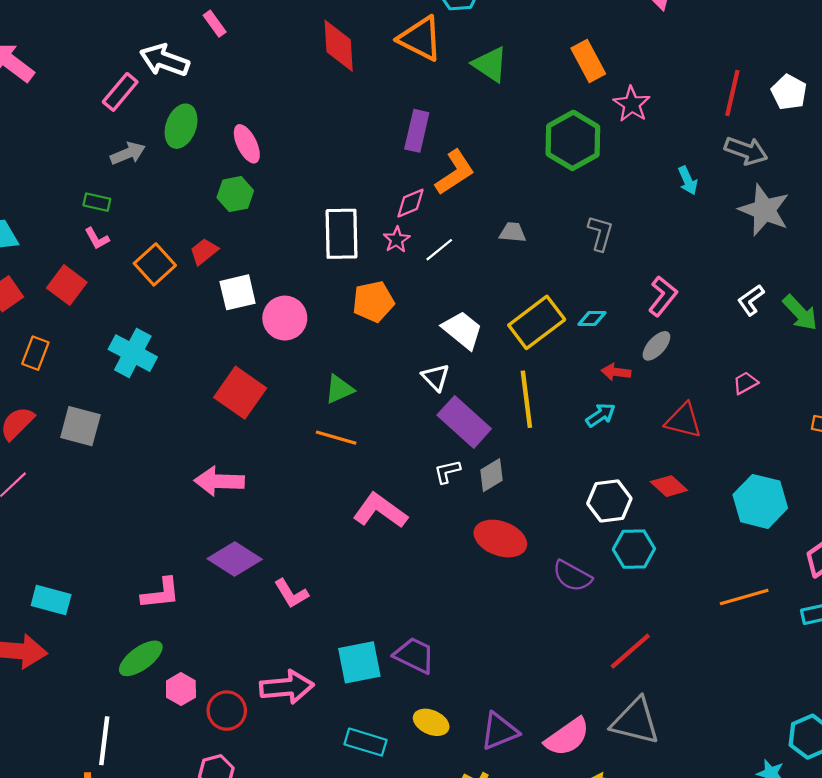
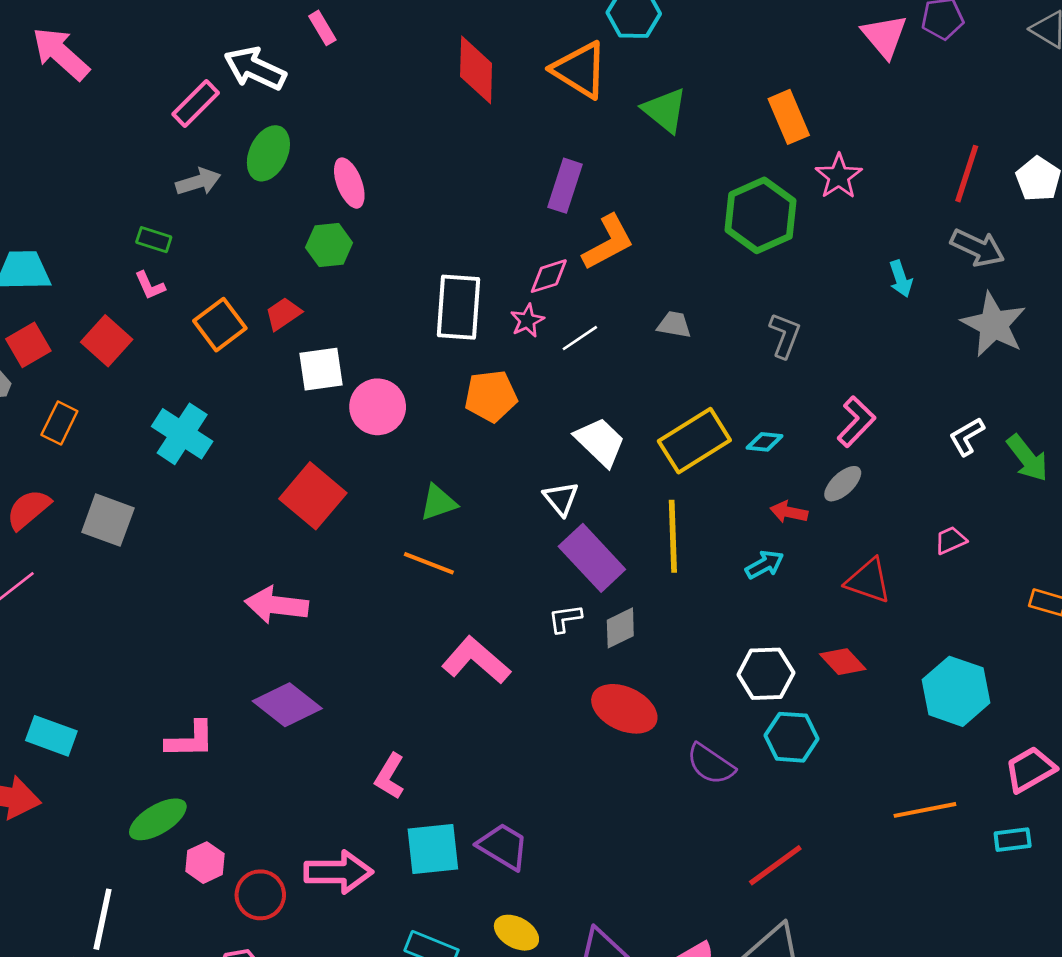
pink L-shape: (291, 594) -> (390, 776), moved, turned 57

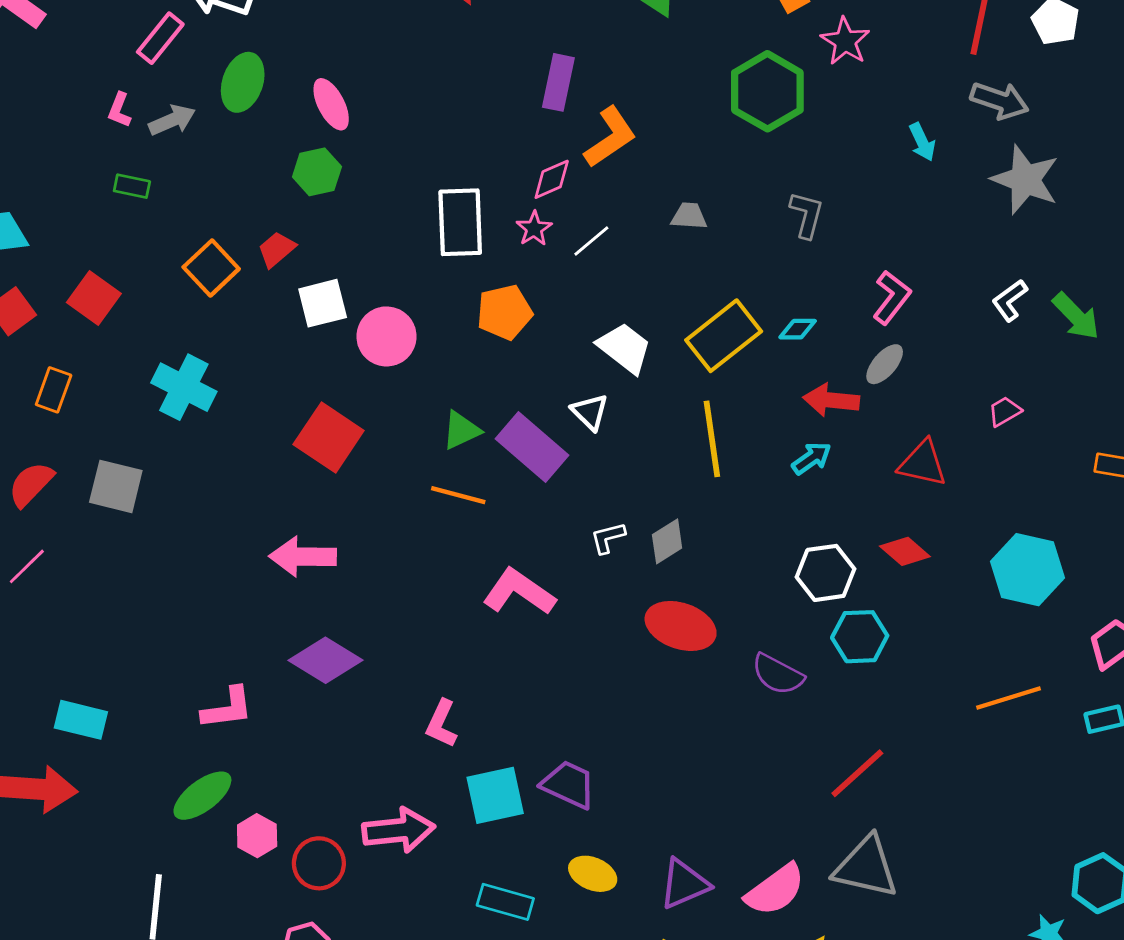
pink L-shape: (150, 285) -> (119, 110), moved, turned 52
red arrow: (789, 512) -> (831, 400), size x1.4
purple rectangle: (592, 558) -> (532, 447), moved

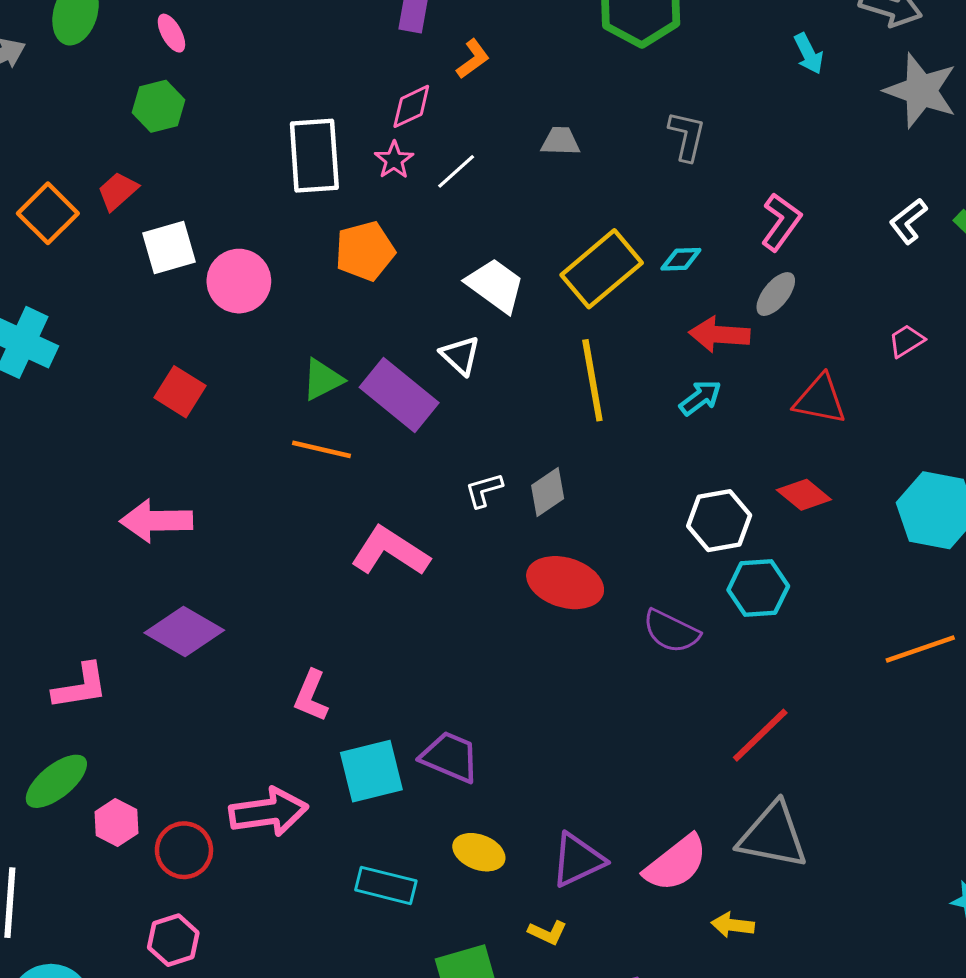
pink ellipse: (331, 104) -> (171, 33), size x0.7
orange L-shape: (610, 137) -> (473, 59), size x0.6
red square: (329, 437) -> (180, 392), size x0.7

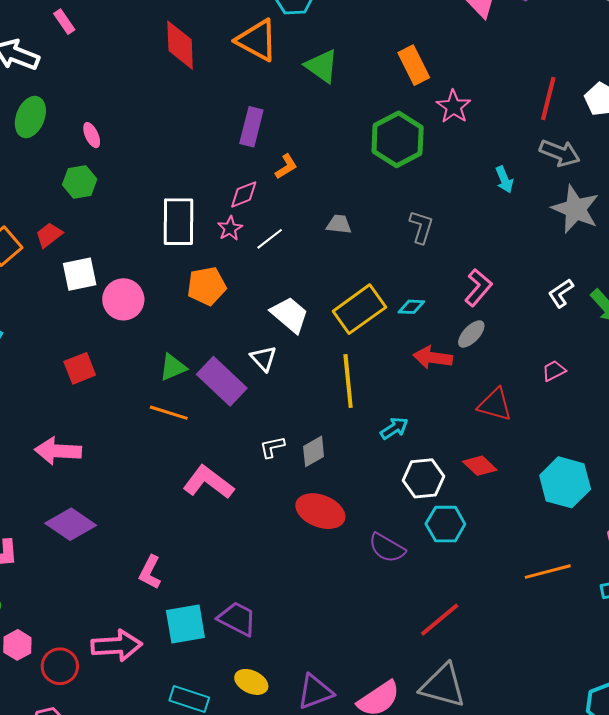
red square: (180, 392) -> (80, 368), turned 32
cyan arrow: (700, 398) -> (394, 428), moved

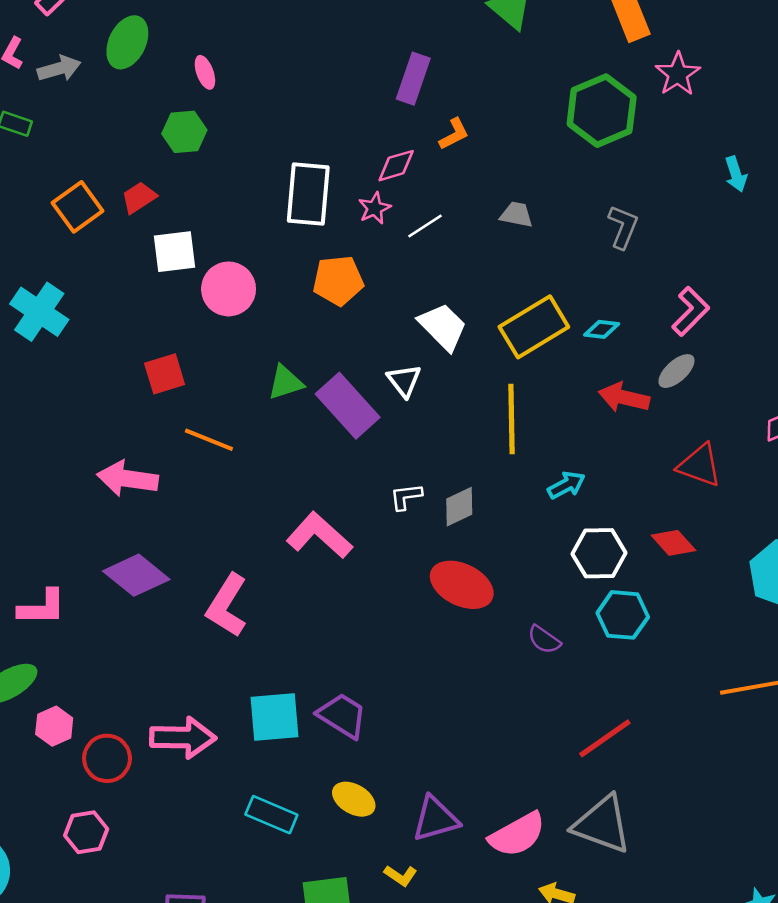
orange line: (169, 413) -> (209, 440), moved
purple semicircle: (387, 548) -> (544, 640), size x0.7
pink L-shape: (150, 572) -> (227, 605), moved, size x1.4

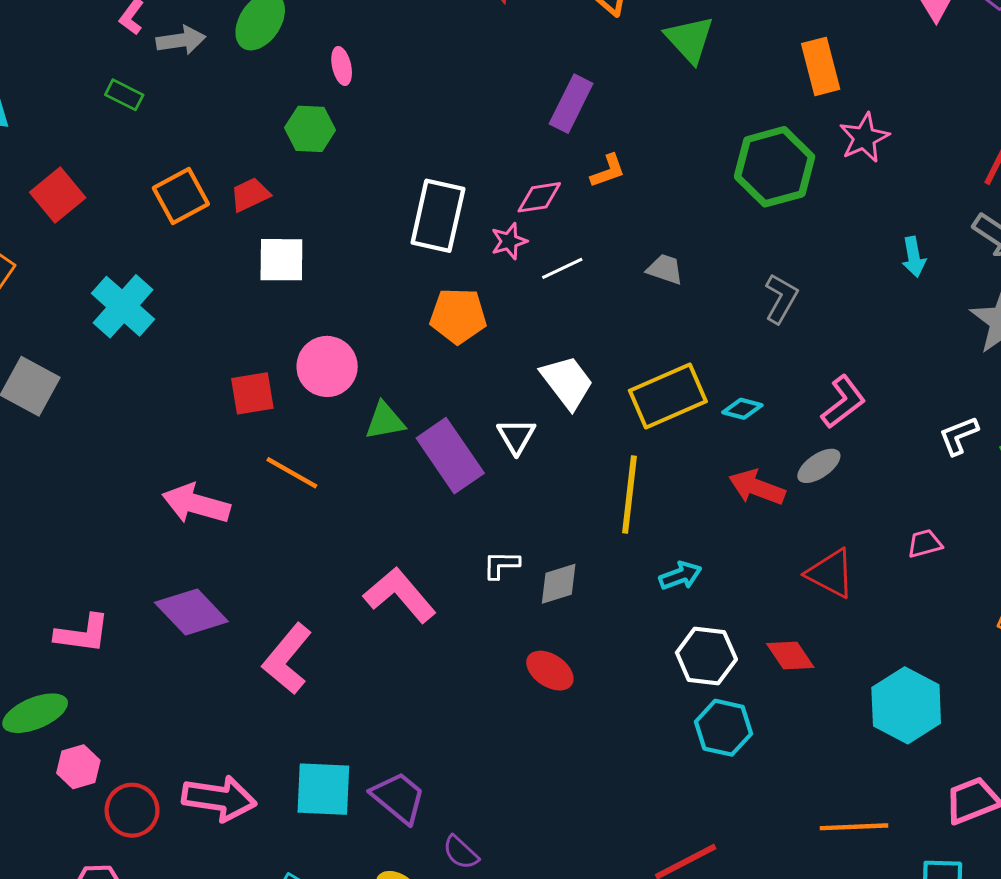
pink circle: (229, 289) -> (327, 366), moved
red ellipse: (462, 585) -> (550, 671), size x0.7
purple semicircle: (544, 640) -> (461, 853), moved

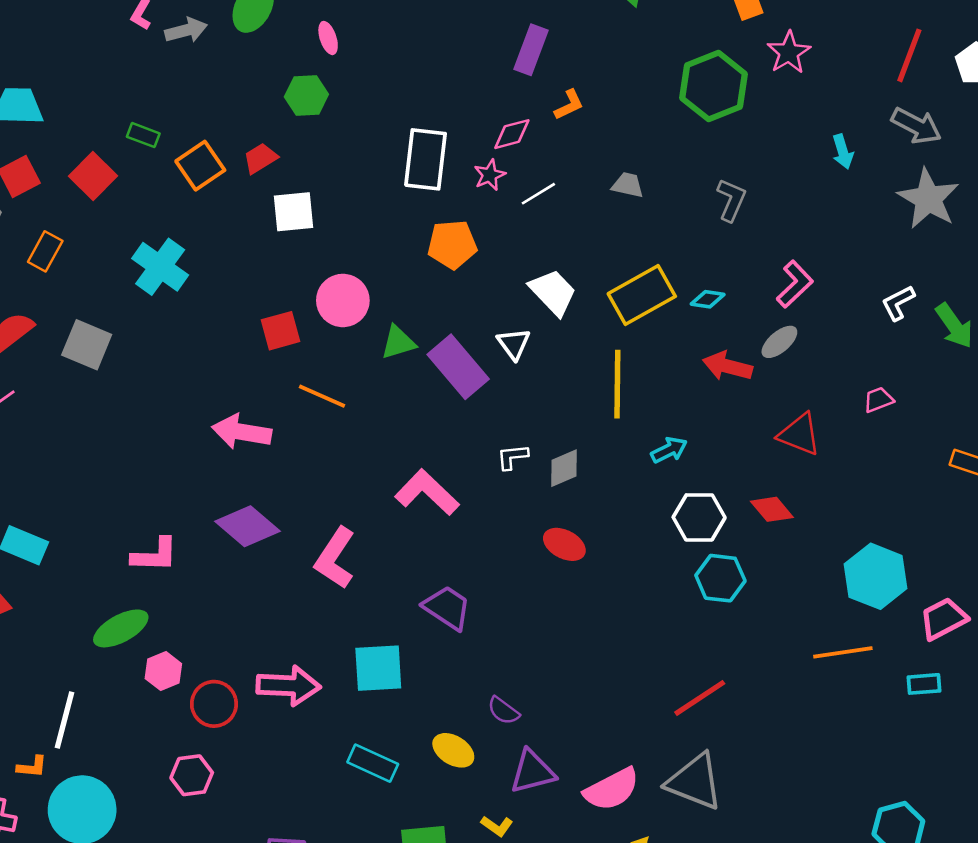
green rectangle: (124, 95) -> (143, 135), moved
cyan hexagon: (906, 705) -> (876, 576), moved
purple trapezoid: (398, 798) -> (447, 608), moved

